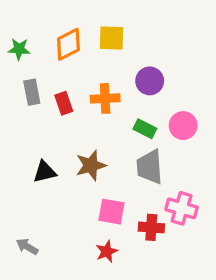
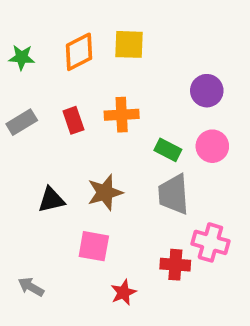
purple circle: (150, 81) -> (207, 91), moved
gray rectangle: (32, 92) -> (22, 122), moved, turned 70
pink square: (111, 212) -> (94, 246), moved

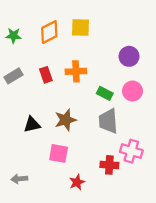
gray arrow: (31, 287) -> (19, 179), turned -35

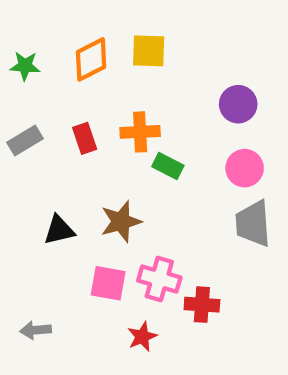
green rectangle: (105, 93) -> (168, 166), moved
gray trapezoid: (108, 121) -> (253, 224), moved
pink cross: (131, 151) -> (159, 279), moved

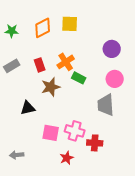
orange cross: (140, 132) -> (66, 62), turned -30
brown star: (121, 221) -> (51, 87), moved
gray trapezoid: (253, 224) -> (106, 105), moved

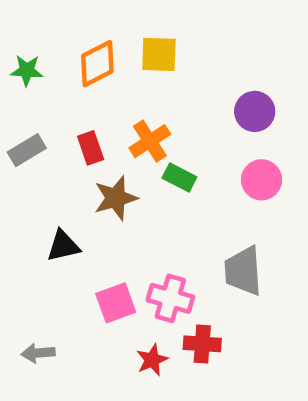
gray trapezoid: (106, 105) -> (243, 271), moved
pink square: (51, 133) -> (116, 303), turned -30
red cross: (95, 143) -> (202, 344), moved

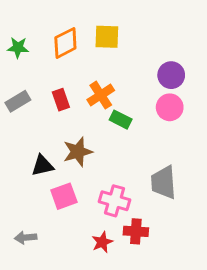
pink circle: (262, 180) -> (170, 107), moved
brown star: (116, 198) -> (78, 152), moved
pink square: (116, 303) -> (64, 196), moved

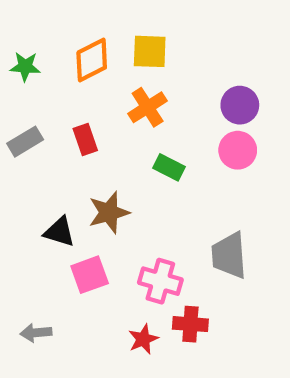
orange cross: (101, 95) -> (148, 107), moved
black triangle: (42, 166) -> (59, 232), turned 30

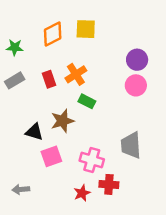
green star: (25, 66) -> (15, 47), moved
orange cross: (148, 107) -> (76, 74), moved
green rectangle: (169, 167) -> (87, 101), moved

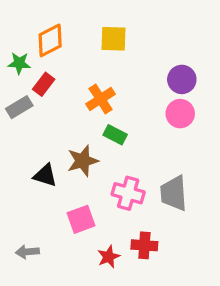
orange diamond: (53, 34) -> (50, 40), moved
red rectangle: (49, 79) -> (44, 84), moved, turned 56
pink square: (51, 156) -> (81, 219), moved
pink cross: (92, 160) -> (128, 193), moved

